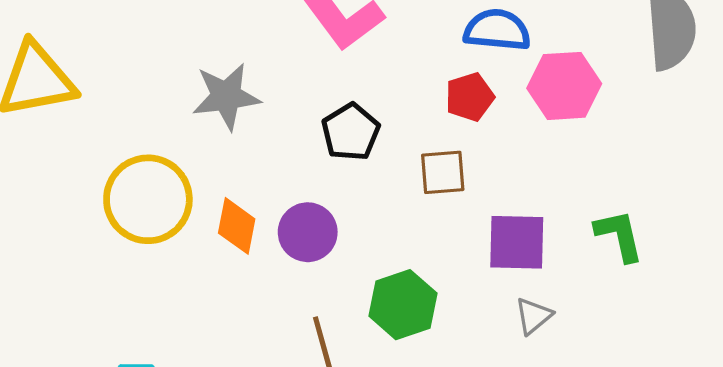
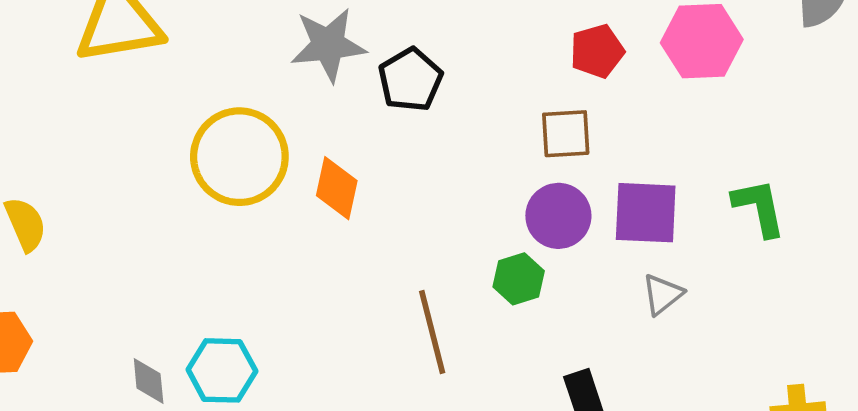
black pentagon: (351, 132) -> (410, 80), moved
purple circle: (308, 232) -> (558, 216), moved
green hexagon: (403, 305) -> (519, 279), size x0.7

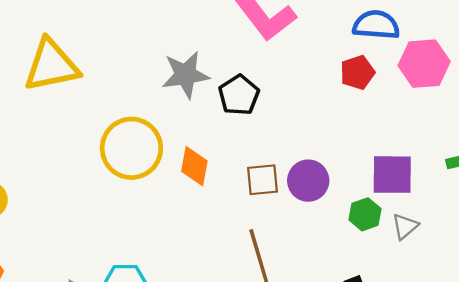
brown square: (566, 134) -> (262, 180), moved
purple circle: (558, 216) -> (308, 181), moved
green hexagon: (519, 279) -> (365, 214), moved

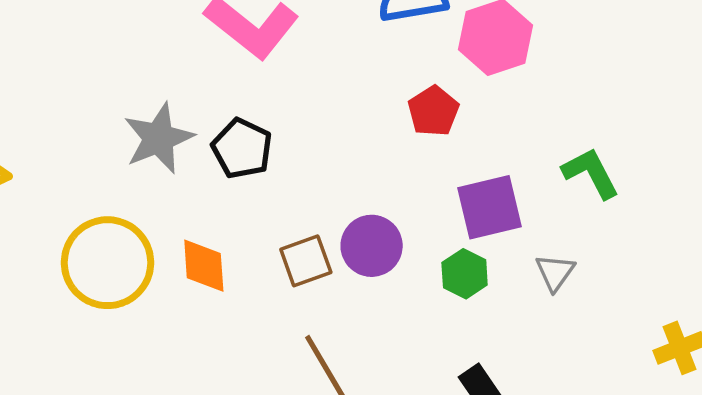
red pentagon: (357, 72) -> (433, 111), moved
gray triangle: (405, 226) -> (555, 272), moved

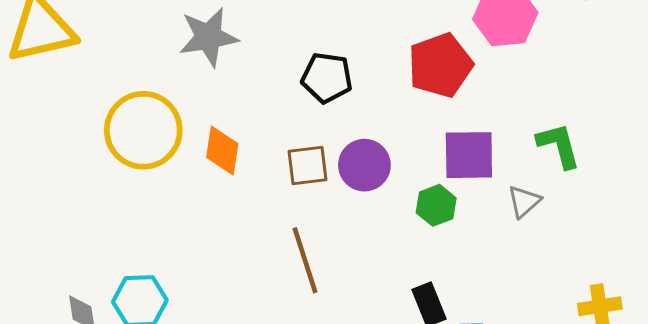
red pentagon: (433, 111) -> (440, 65), size x1.5
black pentagon: (242, 148) -> (327, 78), moved, turned -30
gray triangle: (555, 272) -> (524, 201), moved

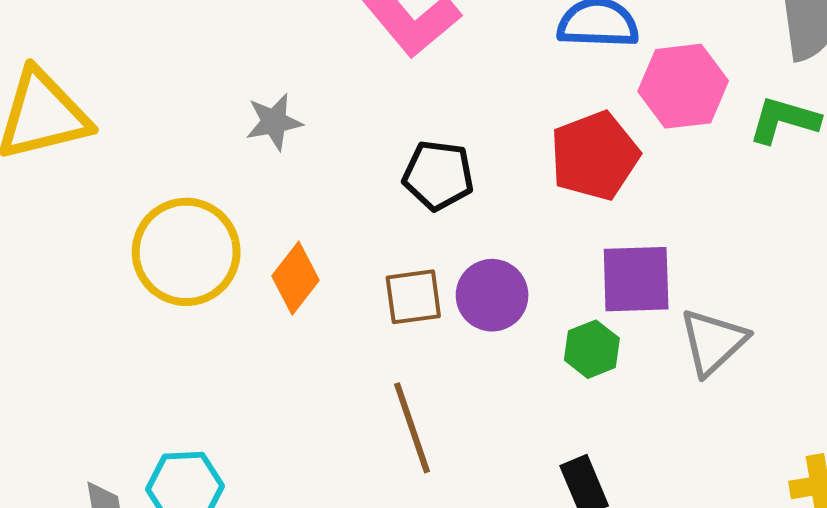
gray star: (208, 37) -> (274, 122), size x0.7
green L-shape: (559, 145) -> (784, 120), moved, turned -58
orange diamond: (222, 151) -> (295, 278), turned 30
gray triangle: (524, 201) -> (713, 342), size x1.5

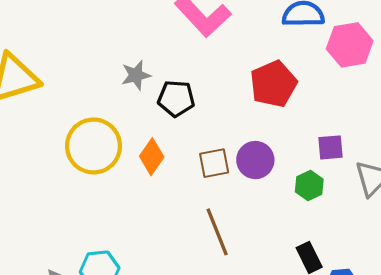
red pentagon: (595, 156) -> (273, 84), moved
black pentagon: (438, 175) -> (176, 99), moved
purple square: (636, 279) -> (330, 147), size x0.7

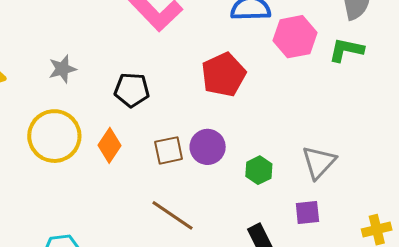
gray star: (136, 75) -> (62, 69), moved
purple square: (330, 147) -> (307, 213), moved
brown line: (217, 232) -> (172, 215), turned -33

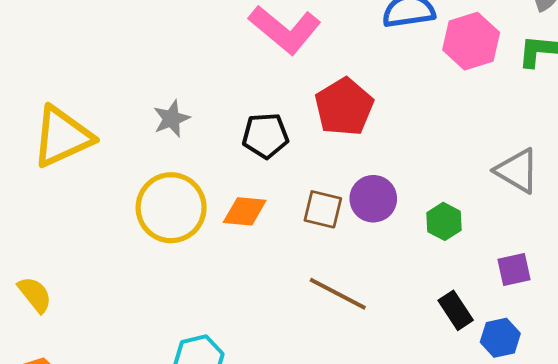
red pentagon: (224, 75) -> (344, 107), moved
orange diamond: (110, 145) -> (245, 211), turned 68
brown square: (169, 150) -> (323, 209), turned 32
gray triangle: (319, 162) -> (517, 171), moved, turned -36

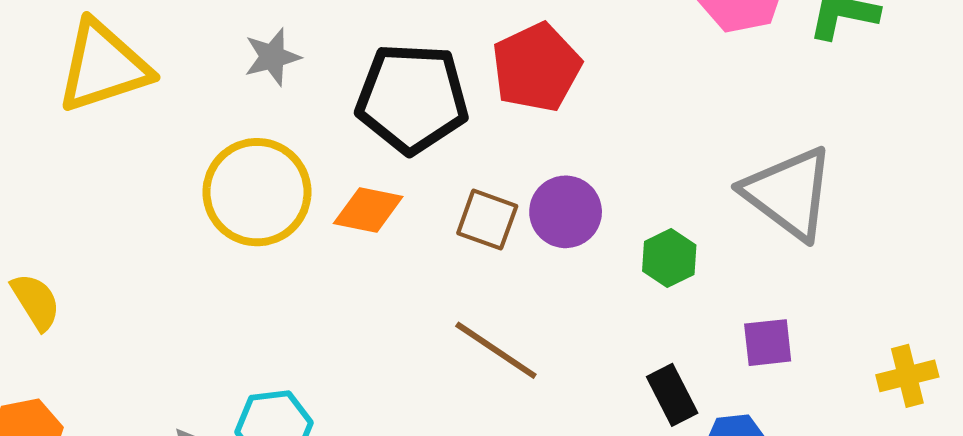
black pentagon: (265, 136) -> (412, 98), size x1.6
gray triangle: (517, 171) -> (789, 193), size x1.4

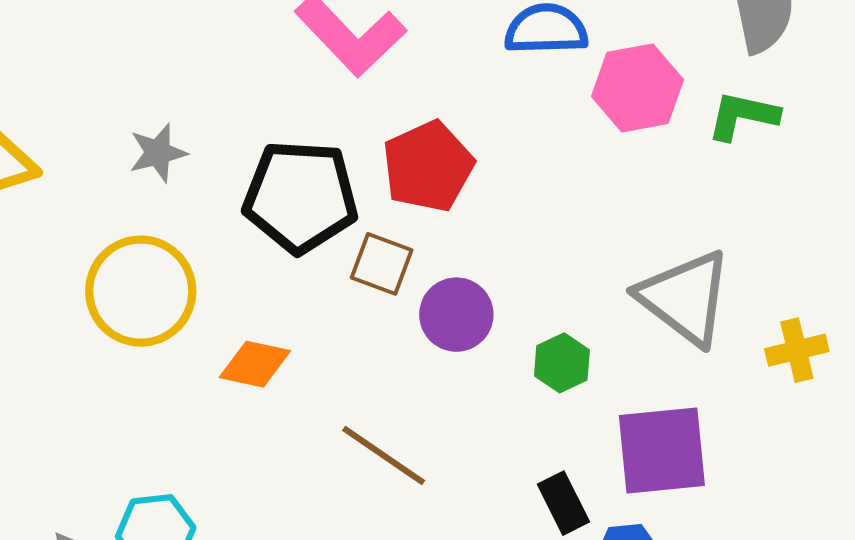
orange diamond: (368, 210) -> (255, 364), moved
brown square: (487, 220) -> (382, 264), moved
purple square: (768, 343) -> (662, 450), size x1.8
yellow cross: (907, 376) -> (797, 350), moved

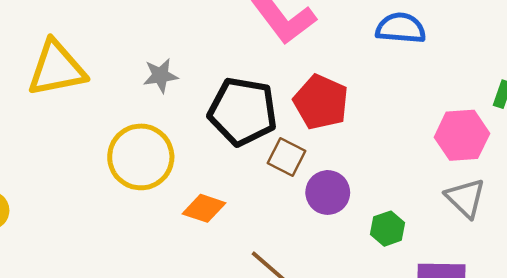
pink hexagon: (637, 88) -> (462, 135), moved
red pentagon: (428, 166) -> (321, 102), turned -30
gray triangle: (685, 298) -> (465, 198), size x0.7

